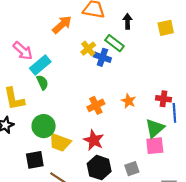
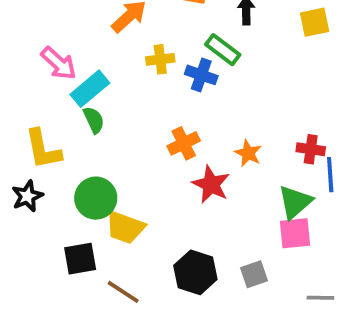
yellow cross: (88, 49) -> (160, 59), moved, turned 32
orange cross: (96, 105) -> (184, 143), moved
red star: (94, 140) -> (211, 184), moved

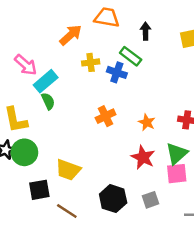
red star: (211, 184) -> (143, 157), moved
green circle: (96, 198) -> (24, 152), moved

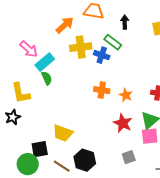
yellow cross: (91, 62) -> (81, 47), size x1.5
orange cross: (106, 116) -> (102, 90), moved, turned 35
green circle: (24, 152) -> (28, 164), moved
black hexagon: (113, 199) -> (85, 160), moved

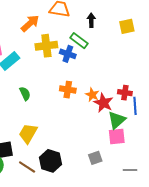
green semicircle: (47, 78) -> (25, 94), moved
red star: (123, 123) -> (103, 103), moved
yellow trapezoid: (63, 133) -> (28, 133), turned 100

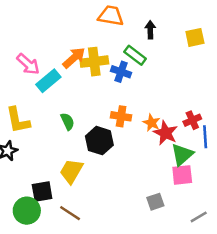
orange arrow: (30, 23) -> (74, 58), moved
red cross: (125, 93) -> (192, 120), turned -32
black hexagon: (50, 161) -> (99, 141), moved
gray line: (130, 170) -> (199, 217), turned -32

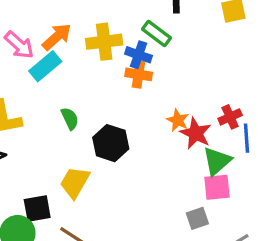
orange arrow: (74, 58) -> (57, 37), moved
orange cross: (121, 116) -> (139, 74), moved
gray square: (155, 202) -> (197, 218), moved

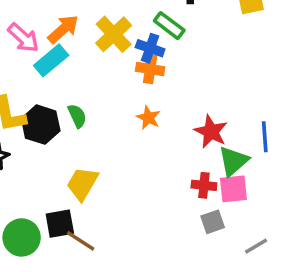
yellow cross: (104, 42) -> (114, 34), turned -36
red cross: (230, 117) -> (204, 185), moved, turned 30
orange star: (178, 120) -> (148, 118), moved
black hexagon: (111, 143) -> (41, 125), moved
black square: (37, 208) -> (60, 224), moved

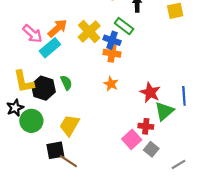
pink square: (233, 189) -> (132, 139), moved, turned -36
gray square: (213, 222) -> (151, 149), turned -32
green circle: (22, 237) -> (31, 121), moved

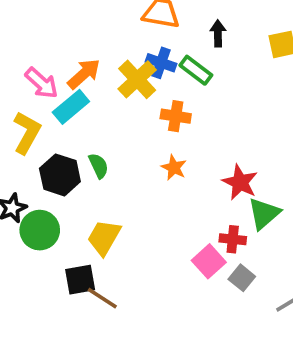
blue cross: (112, 40) -> (161, 63), moved
yellow L-shape: (24, 82) -> (27, 133), moved, turned -140

